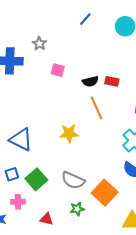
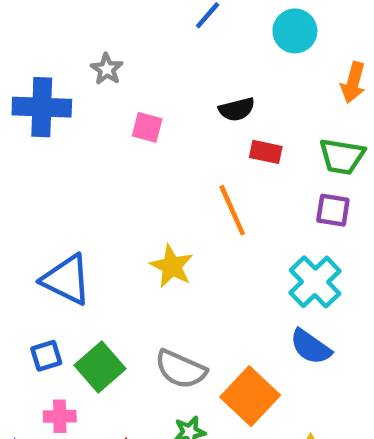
black semicircle: (90, 81) -> (237, 109), moved
yellow star: (69, 133) -> (172, 266), turned 30

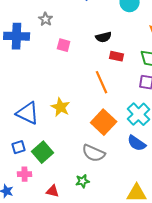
yellow star: (172, 266) -> (61, 107), moved
gray semicircle: (181, 369) -> (94, 153), moved
orange square: (250, 396) -> (104, 122), moved

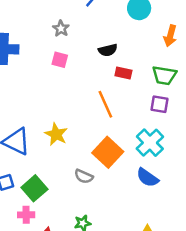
gray star: (46, 19) -> (61, 29), moved
gray semicircle: (94, 153) -> (84, 176), moved, size x0.7
pink cross: (25, 174) -> (26, 215), moved

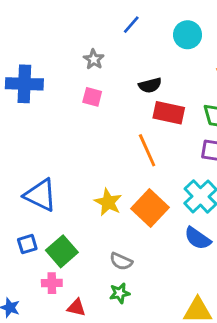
red rectangle: (123, 73) -> (169, 113), size x1.5
yellow star: (56, 134) -> (108, 202), moved
gray semicircle: (84, 176) -> (121, 261), moved

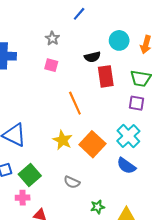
cyan circle: (188, 35) -> (119, 40), moved
red rectangle: (169, 113) -> (106, 76), turned 70
orange line: (147, 150) -> (75, 103), moved
green star: (120, 293) -> (98, 207), moved

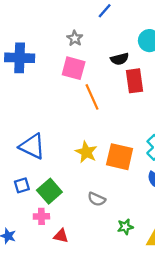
pink square: (51, 65) -> (74, 68), size x1.5
orange line: (75, 103) -> (92, 97), moved
orange square: (92, 144) -> (120, 157), turned -30

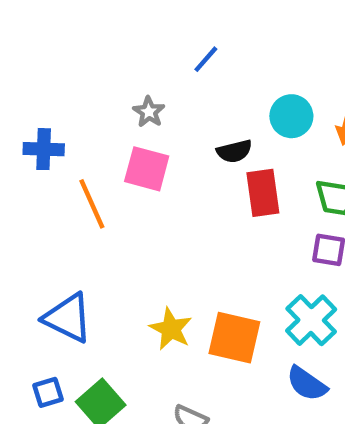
blue cross: (20, 58) -> (44, 149), size x0.7
orange line: (92, 97) -> (92, 204), moved

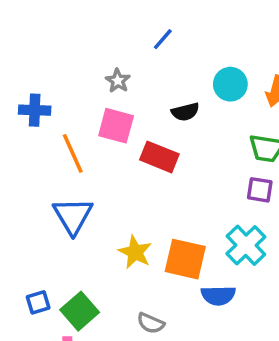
red rectangle: (263, 193) -> (159, 157), moved, turned -60
blue triangle: (68, 318) -> (73, 216), moved, turned 33
blue semicircle: (307, 384) -> (218, 295), moved, turned -36

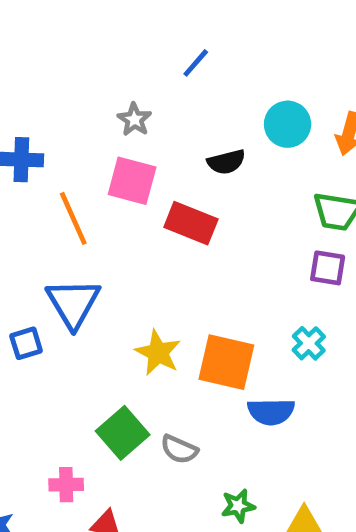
cyan cross: (246, 245) -> (309, 343), size x0.6
blue square: (38, 302) -> (26, 343), moved
green square: (80, 311) -> (123, 433), moved

